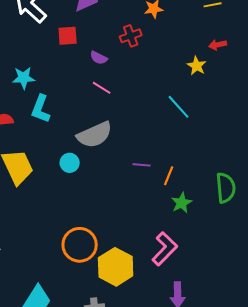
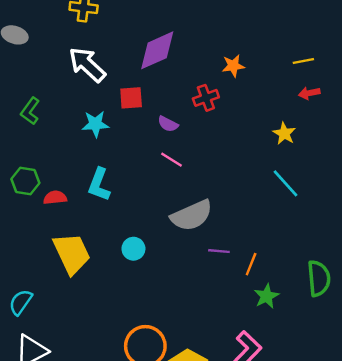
red arrow: (218, 45) -> (309, 93), moved
cyan star: (24, 78) -> (95, 124), moved
cyan line: (179, 107) -> (285, 183), moved
gray semicircle: (95, 135) -> (192, 215), moved

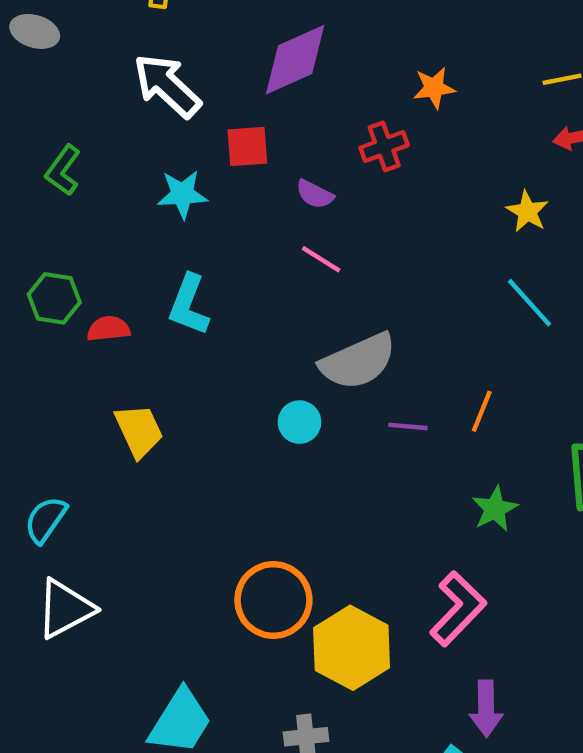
cyan circle: (133, 249) -> (299, 422), moved
yellow trapezoid: (72, 253) -> (139, 431), size x0.7
orange line: (251, 264) -> (482, 411), moved

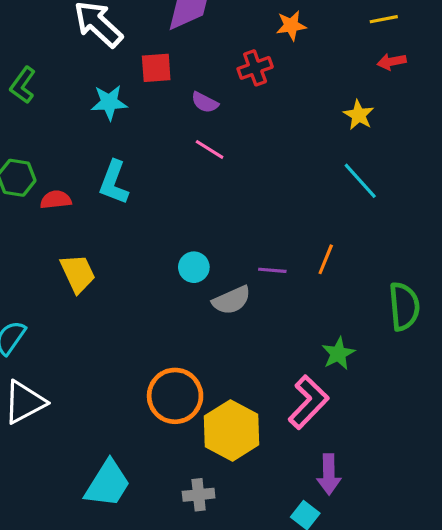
gray semicircle: (358, 361) -> (232, 300), moved, size x0.7
green star: (495, 509) -> (338, 353), moved

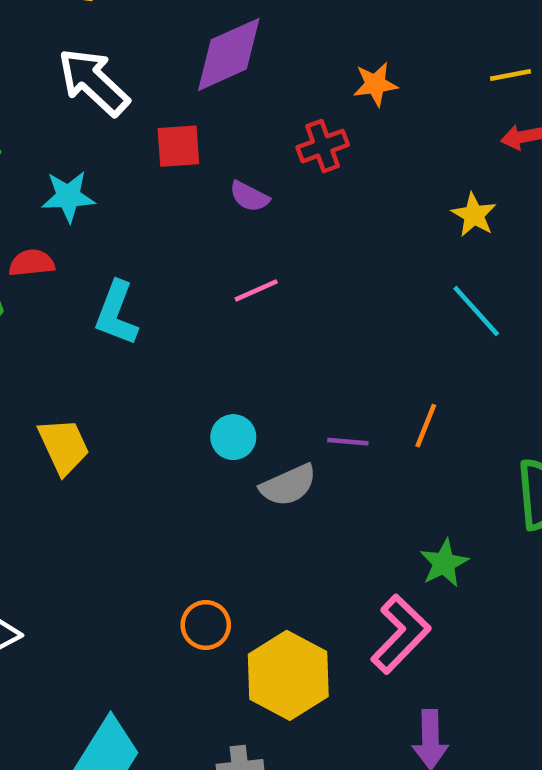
cyan star: (109, 102) -> (68, 196), moved
pink line: (210, 149) -> (256, 290), moved, turned -56
red semicircle: (56, 200) -> (32, 263), moved
orange circle: (175, 396) -> (206, 625), size x0.6

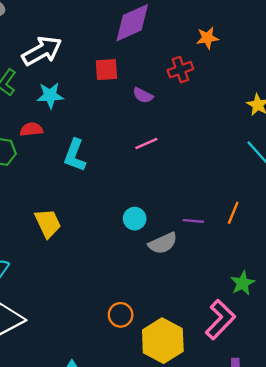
white arrow: (94, 82) -> (42, 51), moved, turned 108

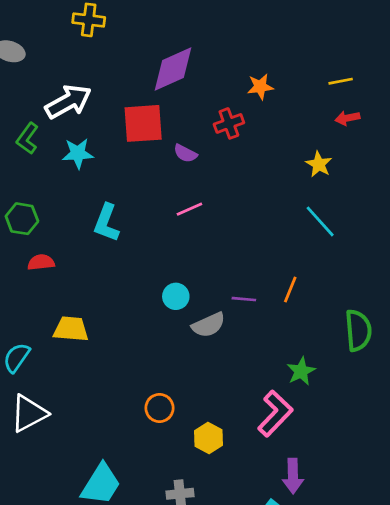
red square: (106, 70) -> (143, 123), size x1.5
red semicircle: (31, 129) -> (41, 262), moved
yellow trapezoid: (48, 223) -> (71, 329), moved, turned -60
yellow hexagon: (163, 341) -> (208, 438), size x0.6

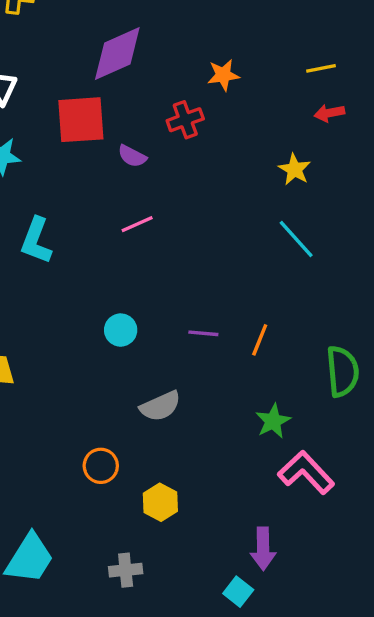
orange line: (290, 290) -> (260, 340), moved
gray semicircle: (208, 325) -> (160, 406), moved
pink L-shape: (275, 413) -> (306, 472), moved, turned -87

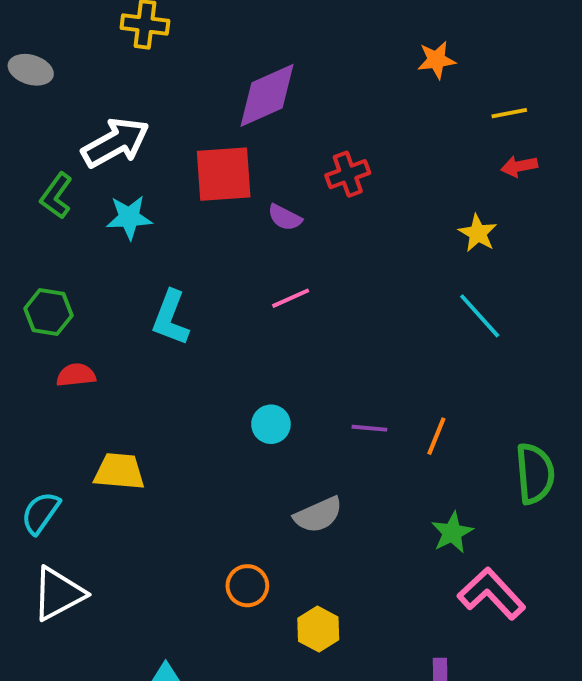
orange star: (223, 75) -> (436, 60), moved

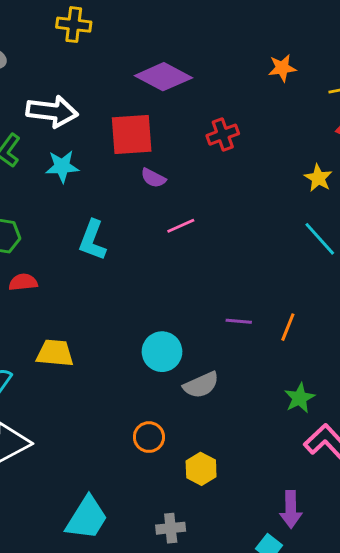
orange star: (436, 60) -> (282, 68), moved
purple diamond: (267, 95) -> (163, 77), turned 52
white arrow: (115, 143) -> (52, 111), turned 36
purple semicircle: (285, 217) -> (153, 178), moved
cyan circle: (271, 424) -> (162, 352), moved, size x1.4

